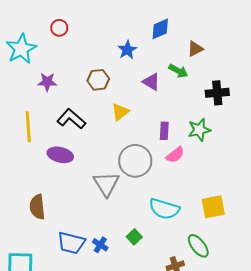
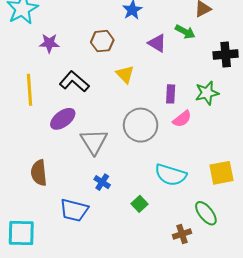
yellow triangle: (120, 112) -> (125, 74), turned -36
purple ellipse: (60, 155) -> (63, 119), turned -50
gray triangle: (106, 184) -> (94, 142), moved
blue cross: (100, 245) -> (102, 182), moved

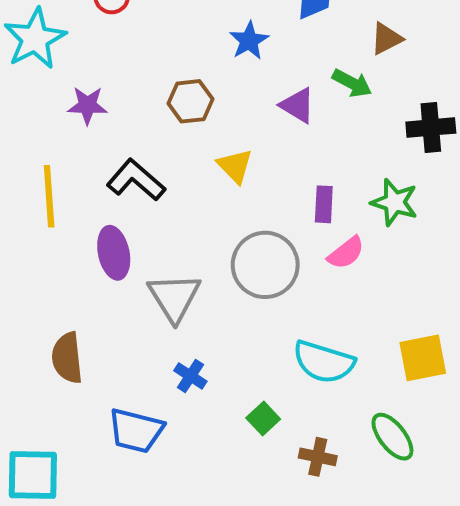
green star: (207, 93) -> (394, 202), turned 30
purple ellipse: (63, 119) -> (114, 253), turned -65
brown cross: (182, 234) -> (318, 457), moved, turned 30

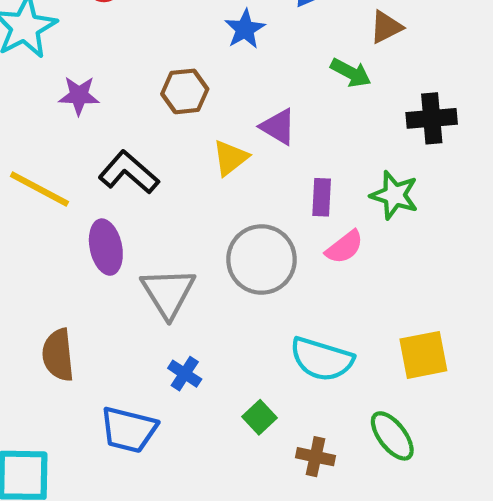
purple triangle: (298, 105) -> (278, 127), moved
yellow triangle: (235, 166) -> (230, 158), turned 36
yellow line: (49, 196) -> (39, 189), turned -58

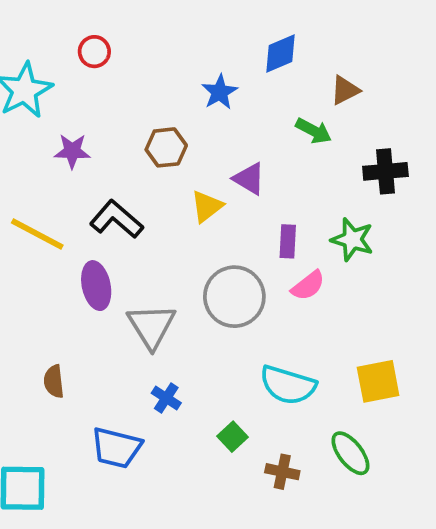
brown semicircle: (58, 355) -> (54, 381), size x0.7

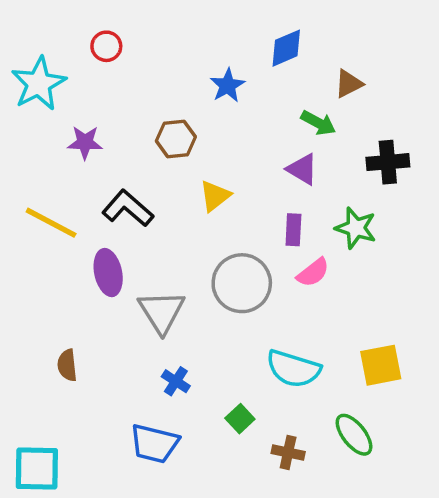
purple triangle: (249, 179) -> (302, 169), moved
blue trapezoid: (116, 448) -> (154, 444), moved

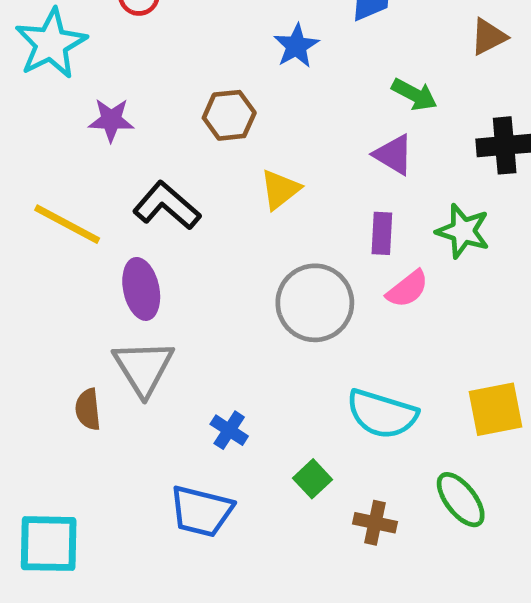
brown triangle: (349, 84) -> (488, 37), moved
gray triangle: (162, 312) -> (144, 368), moved

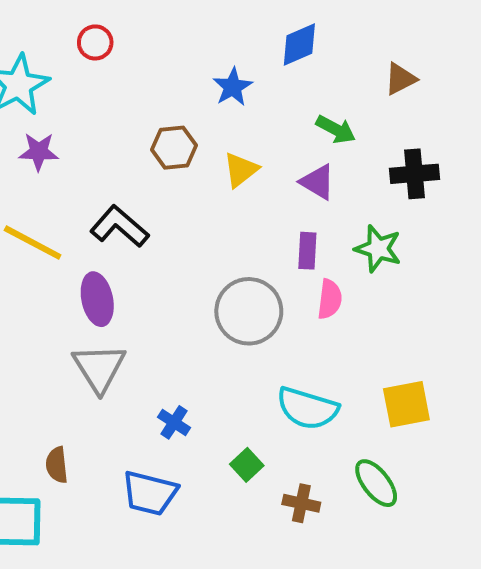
purple star: (111, 120) -> (39, 152), moved
yellow triangle: (280, 189) -> (241, 170), moved
pink semicircle: (407, 289) -> (330, 299), turned -45
brown semicircle: (88, 409) -> (57, 465), moved

